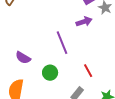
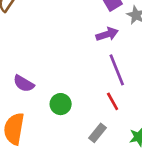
purple line: (62, 43) -> (117, 70), moved

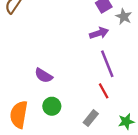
purple semicircle: (24, 84) -> (44, 76), moved
green circle: (61, 104) -> (52, 106), moved

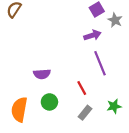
purple semicircle: (44, 76) -> (42, 74), turned -35
red line: (104, 91) -> (82, 88), moved
green star: (126, 122) -> (114, 106), moved

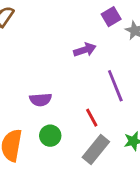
purple arrow: (92, 35) -> (85, 50), moved
gray rectangle: (85, 113) -> (96, 149), size x1.5

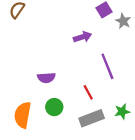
gray rectangle: (96, 149) -> (92, 118), turned 30

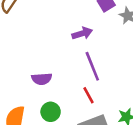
purple line: (107, 66) -> (92, 66), moved

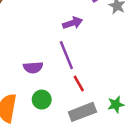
purple line: (92, 66) -> (66, 55), moved

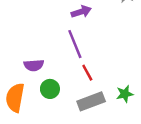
purple semicircle: (33, 67) -> (34, 65), moved

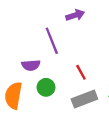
purple line: (75, 44) -> (52, 41), moved

